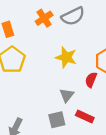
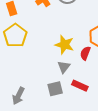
yellow star: (66, 57) -> (64, 45), moved

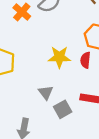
gray triangle: (64, 67) -> (46, 92), moved

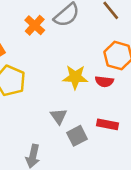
red semicircle: (85, 60) -> (104, 81), turned -91

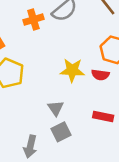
orange cross: (35, 25) -> (33, 20), turned 30
gray square: (77, 136) -> (61, 132), moved

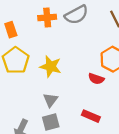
yellow star: (72, 70) -> (51, 66), moved

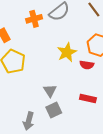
yellow star: (51, 66) -> (67, 52), moved, turned -30

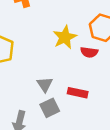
red rectangle: (88, 98) -> (78, 93), moved

